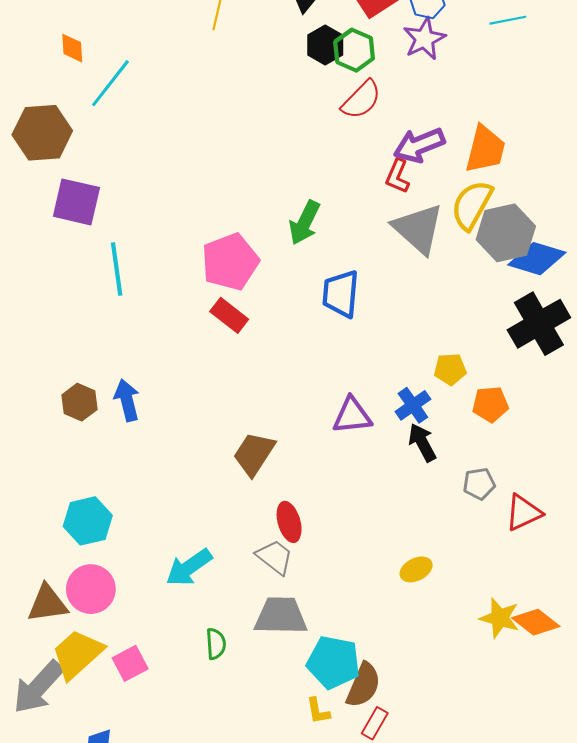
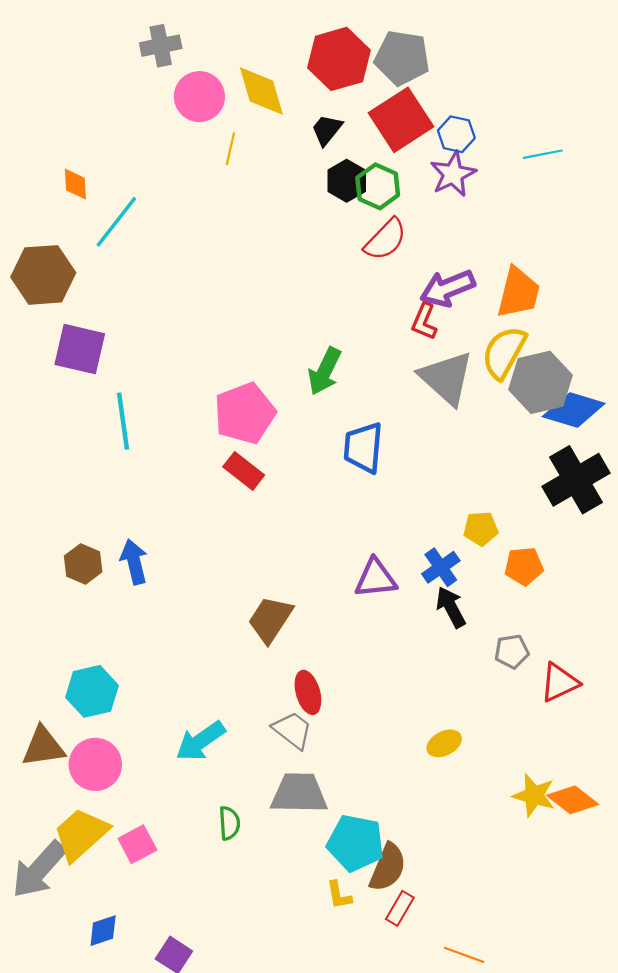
brown triangle: (47, 604) -> (43, 747), moved

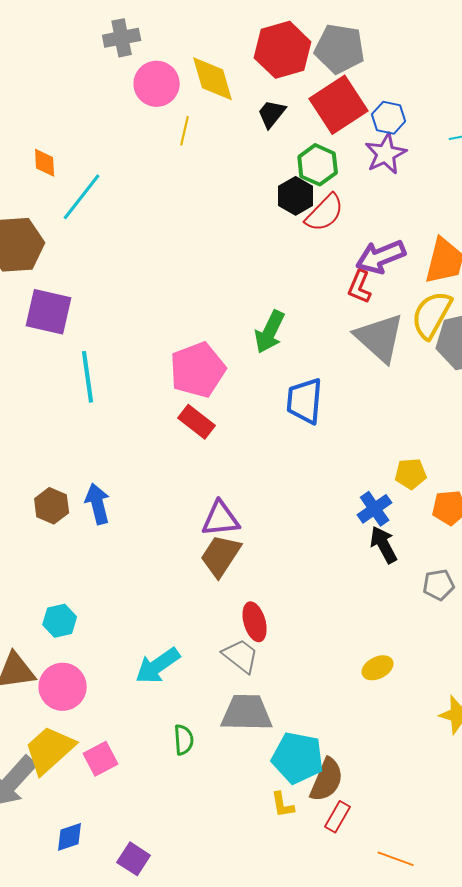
black hexagon: (347, 181) -> (296, 196), moved
purple triangle: (376, 578) -> (221, 519), moved
cyan hexagon: (92, 691) -> (60, 621), size x0.7

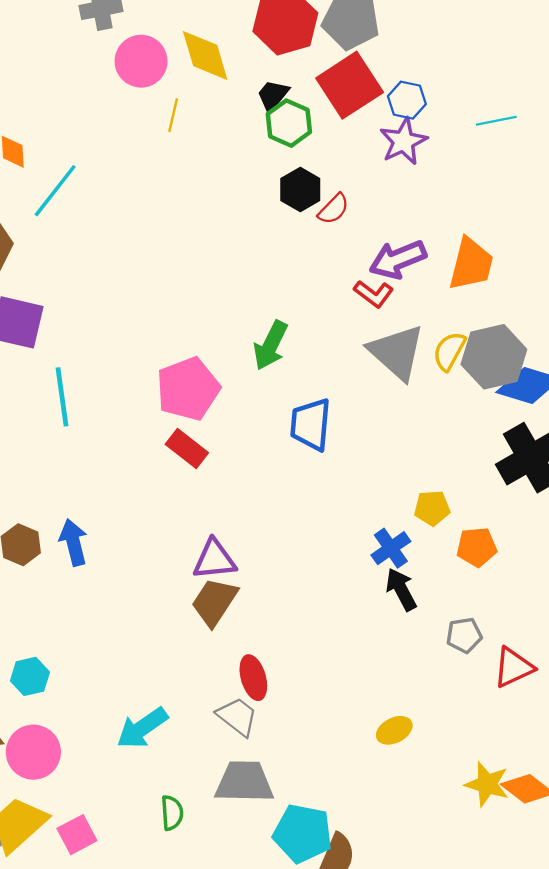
green hexagon: (318, 165) -> (289, 123), moved
red semicircle: (325, 213) -> (334, 209), size x0.7
red L-shape: (360, 287) -> (374, 294), turned -76
yellow semicircle: (432, 315) -> (449, 351), moved, size x0.7

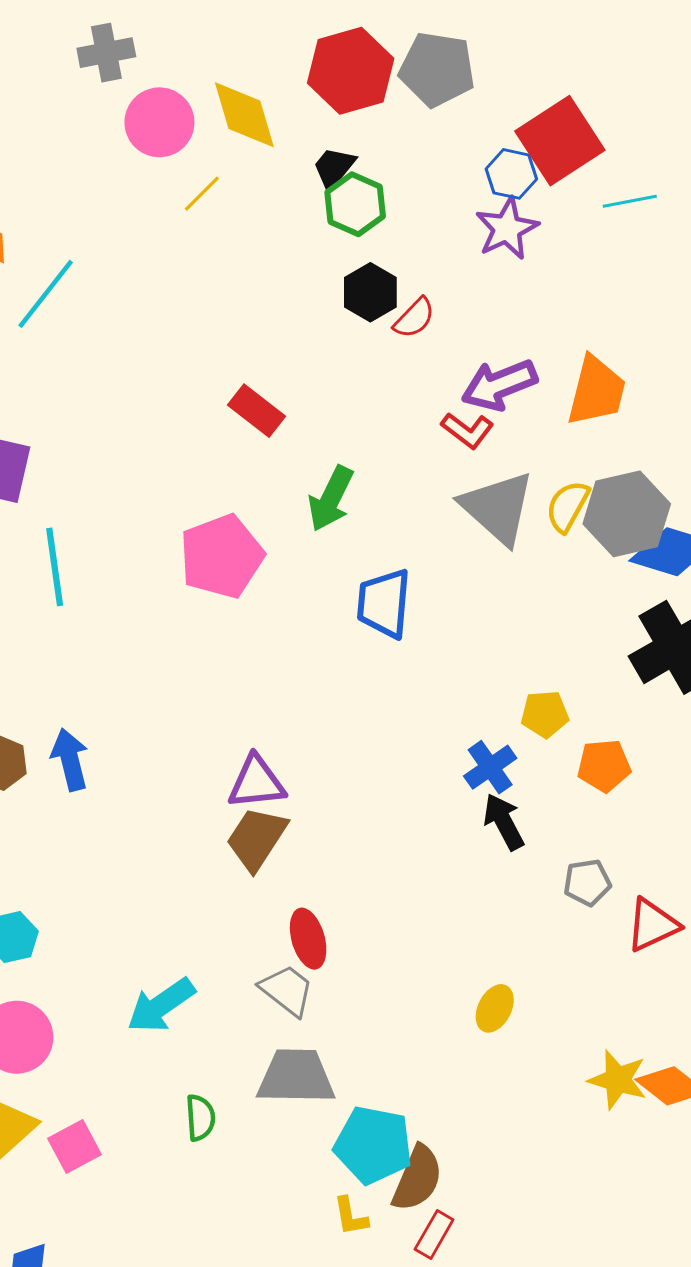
red square: (350, 85) -> (560, 141), moved
yellow line: (173, 115) -> (202, 194), turned 32
red rectangle: (187, 448) -> (257, 411), moved
yellow ellipse: (394, 730) -> (495, 1008), turned -36

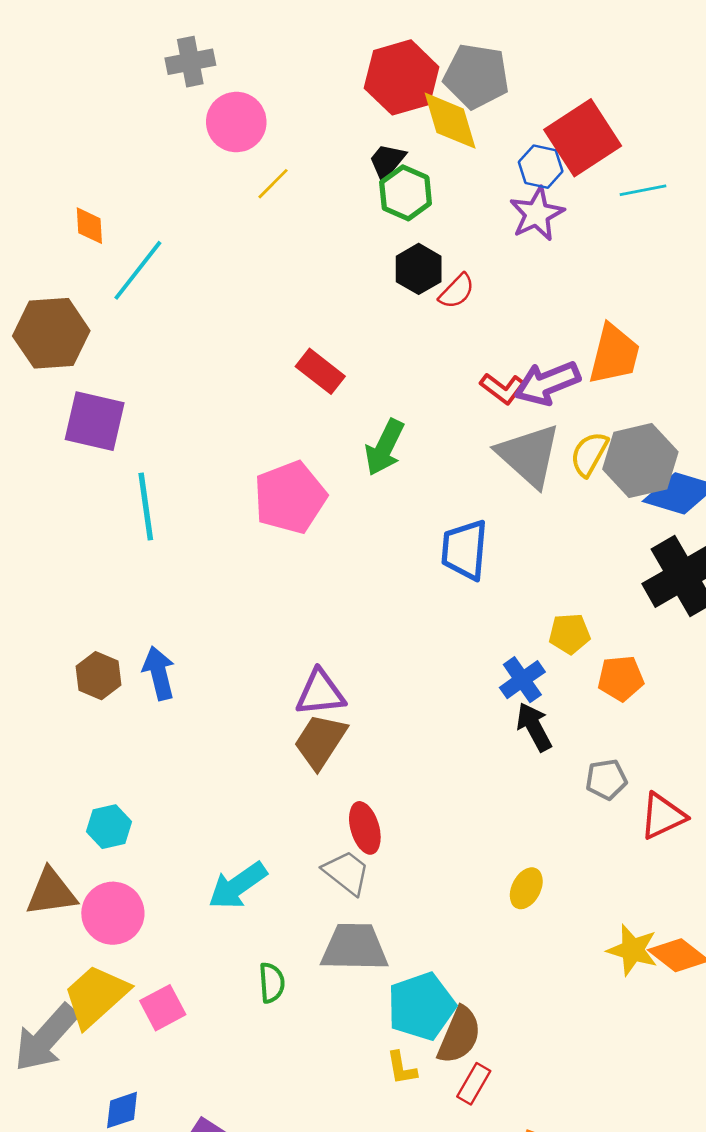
yellow diamond: (244, 115) -> (450, 121), moved
purple arrow: (499, 385) -> (547, 383), moved
blue trapezoid: (384, 603) -> (465, 550), moved
cyan pentagon: (373, 1145) -> (421, 1006), turned -30

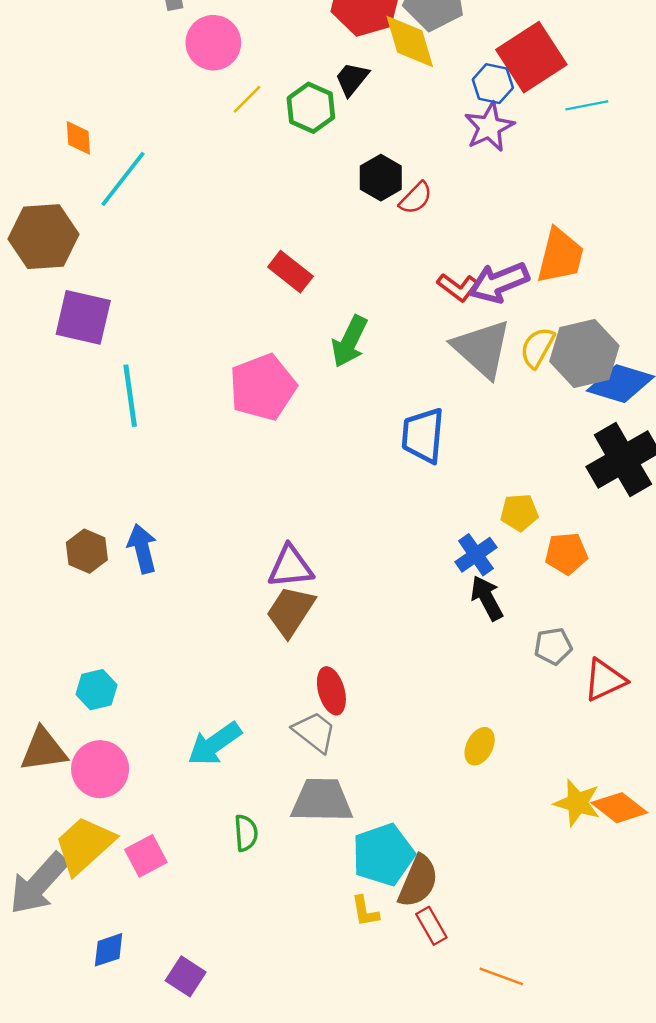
green hexagon: (406, 193) -> (311, 108), moved
red rectangle: (474, 1084) -> (431, 926), turned -60

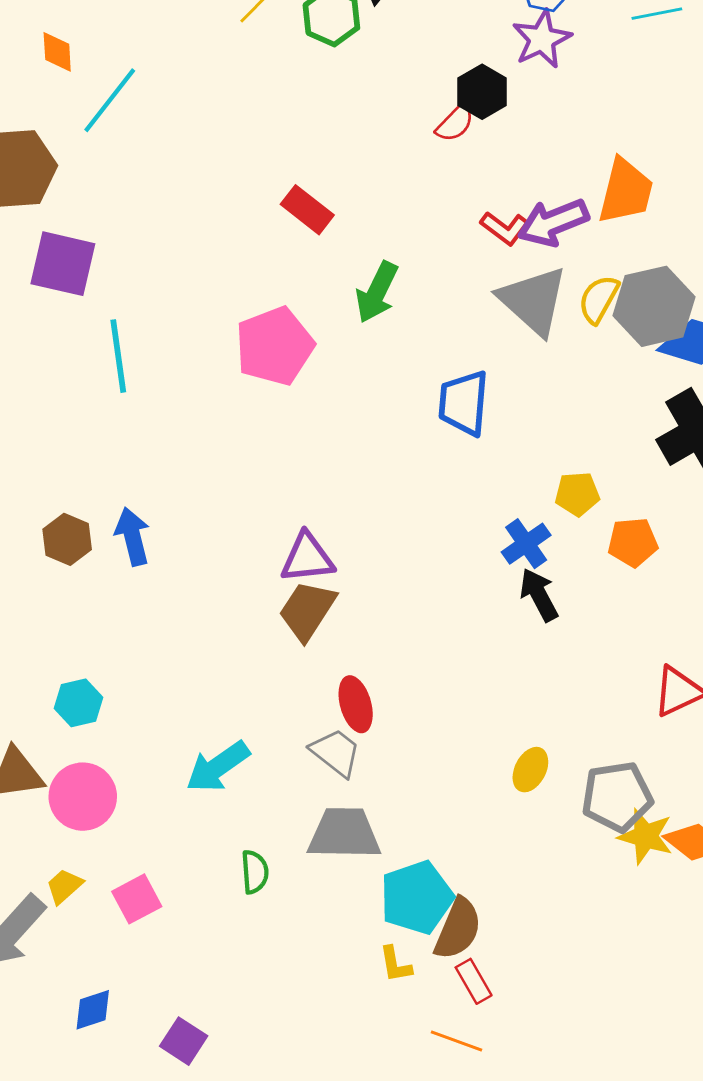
black hexagon: (381, 178) -> (482, 92), moved
gray pentagon: (553, 646) -> (617, 797), moved, size x1.6
yellow trapezoid: (84, 845) -> (64, 886), size x0.5
orange line: (501, 976) -> (457, 1041), moved

